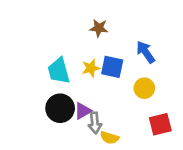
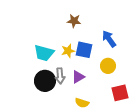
cyan trapezoid: (59, 71) -> (44, 53), turned -60
purple triangle: (83, 111) -> (78, 77), moved
gray arrow: (95, 123) -> (60, 76), moved

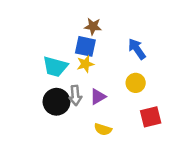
blue square: (84, 50) -> (85, 46), moved

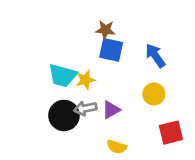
blue square: (85, 46) -> (111, 50), moved
yellow star: (85, 64) -> (85, 80), moved
gray arrow: (75, 95) -> (85, 108), turned 84

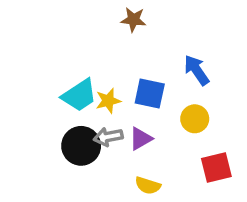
brown star: (105, 30) -> (133, 20), moved
blue square: (111, 50) -> (150, 94), moved
cyan trapezoid: (63, 76) -> (79, 95), turned -48

